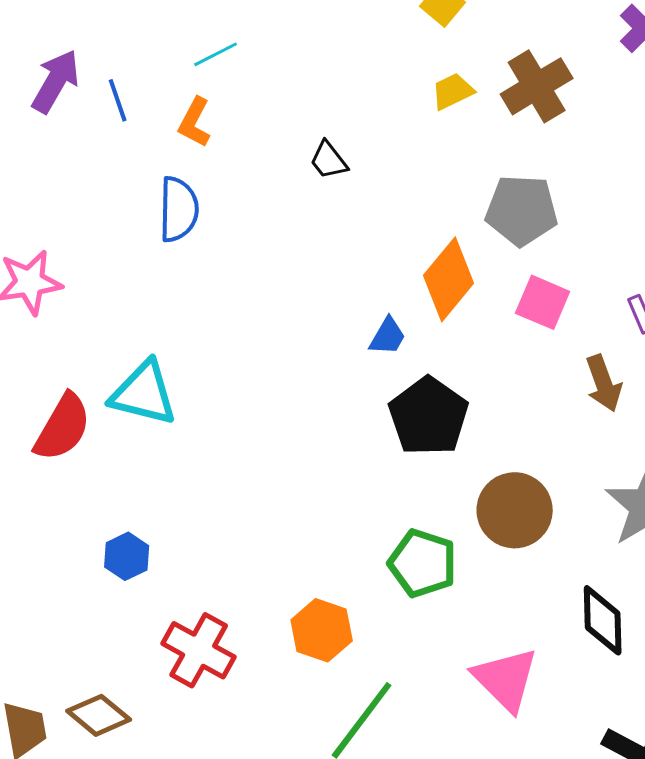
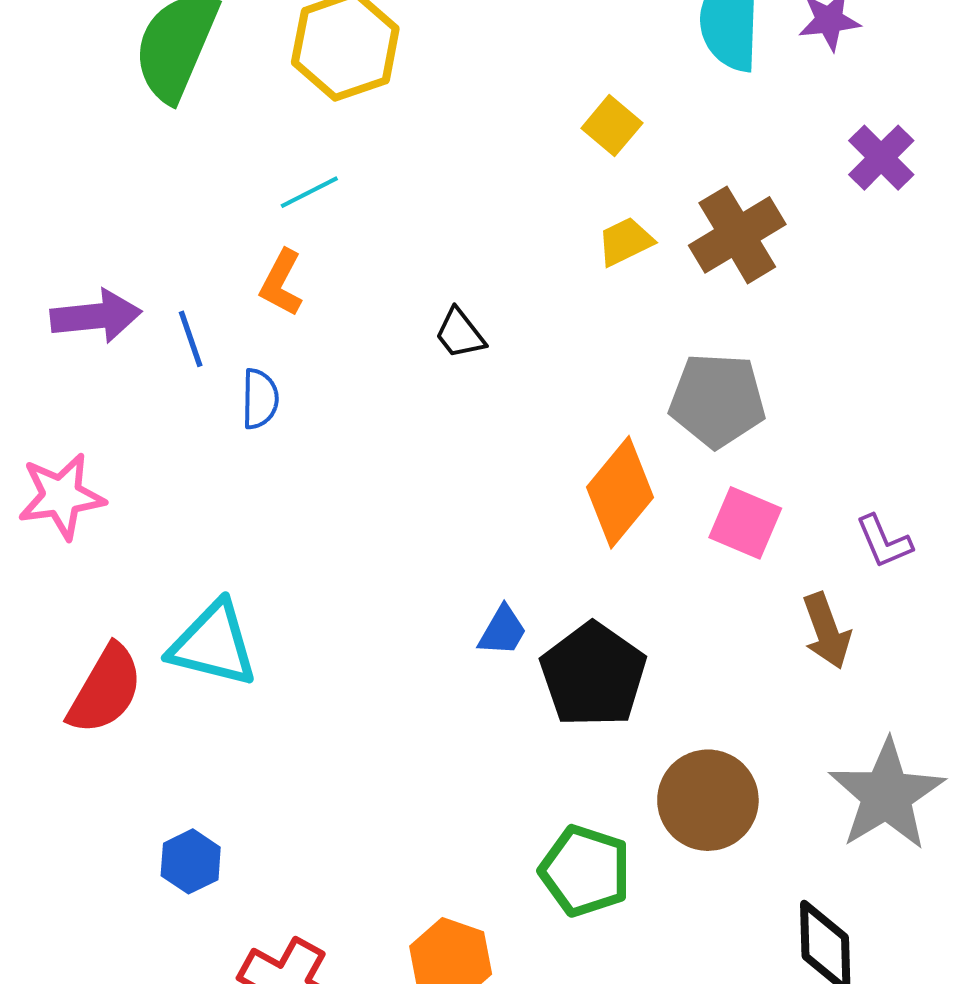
purple arrow: (56, 81) -> (96, 316), moved, turned 54
blue line: (118, 100) -> (191, 339), moved
blue semicircle: (179, 209) -> (260, 399), size x0.7
blue trapezoid: (388, 336) -> (503, 631), moved

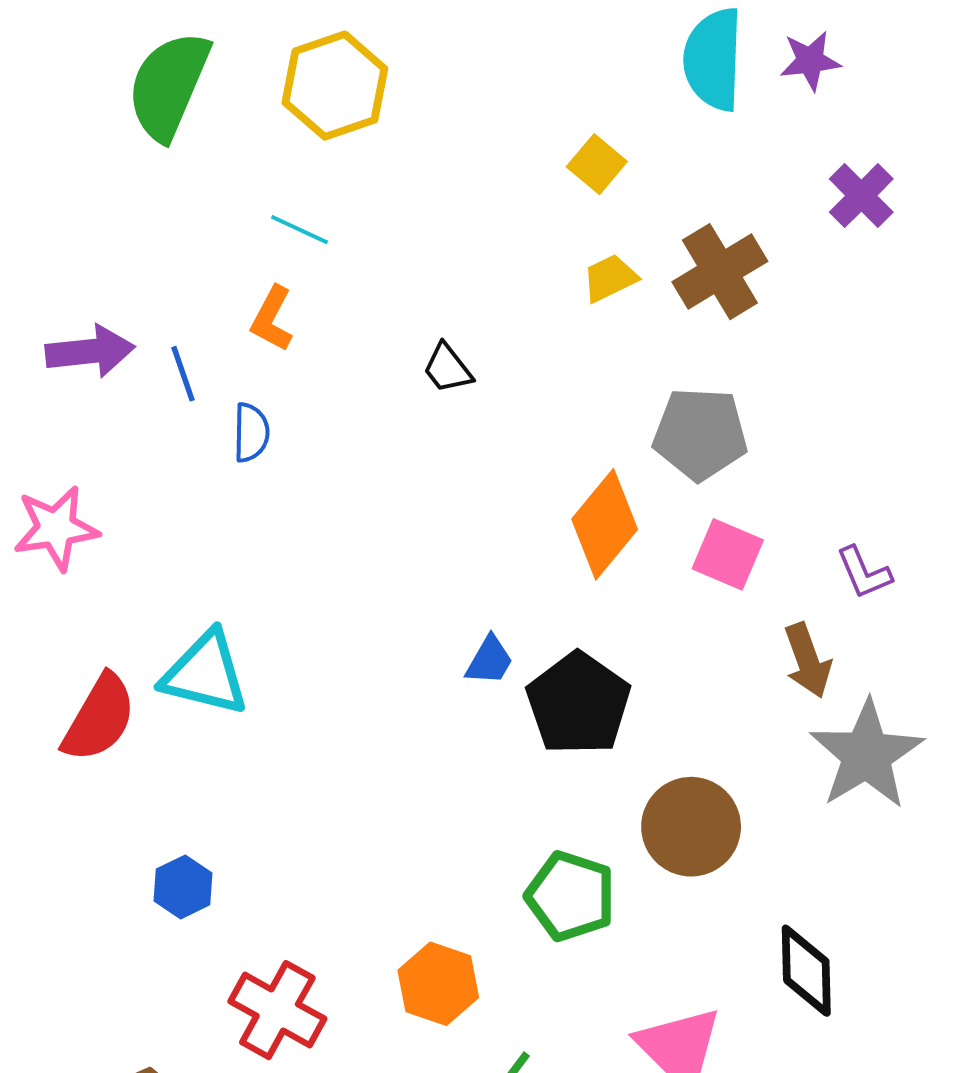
cyan line: (309, 192) -> (300, 230), turned 52
gray star: (887, 795) -> (867, 755), moved

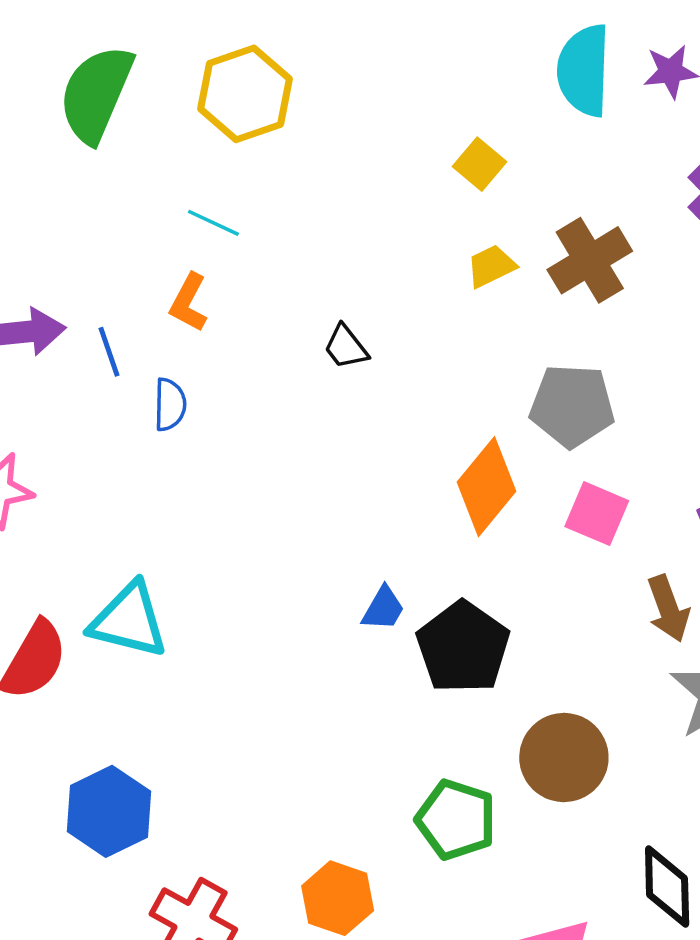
blue hexagon: (183, 887) -> (109, 811), size x1.6

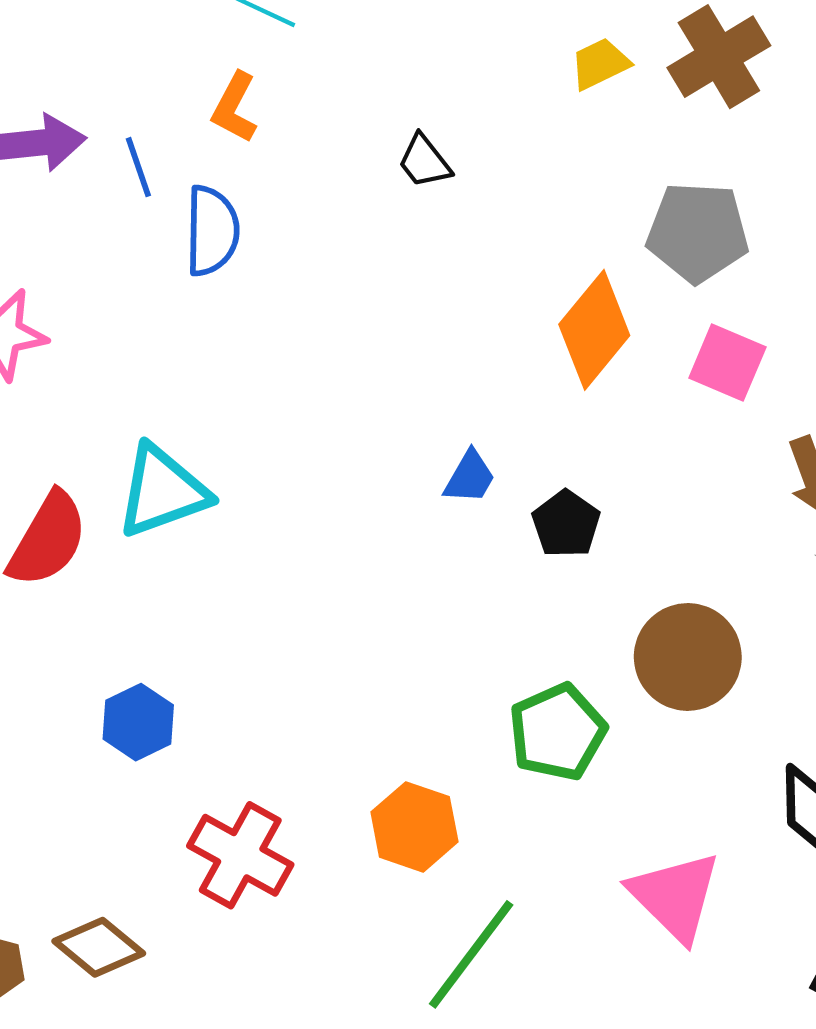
blue semicircle: (170, 405) -> (212, 231), size x1.4
cyan triangle: (129, 620) -> (162, 491), turned -34
black pentagon: (463, 647) -> (566, 524), size x0.6
blue hexagon: (109, 811) -> (138, 722), size x0.7
green pentagon: (456, 820) -> (557, 732), turned 30

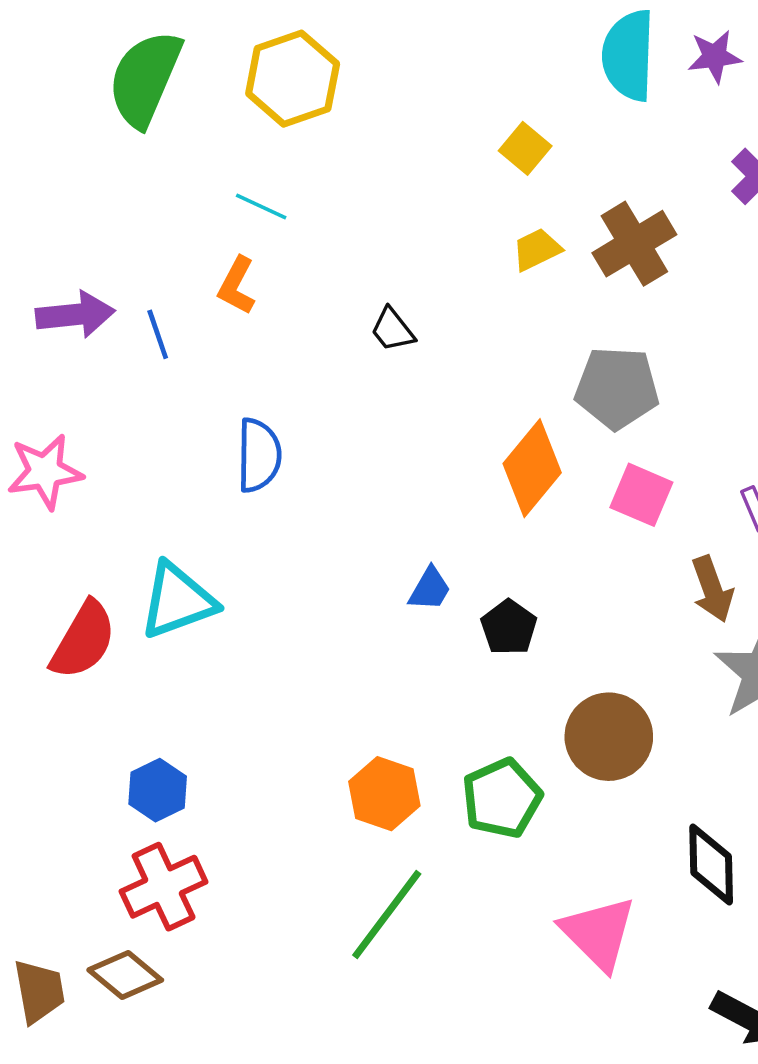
blue semicircle: (212, 231) -> (259, 455), moved
orange hexagon: (414, 827) -> (384, 794), moved
red cross: (240, 855) -> (164, 887), moved, turned 36
green line: (471, 954) -> (387, 915), moved

